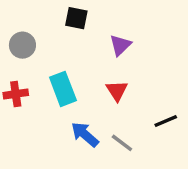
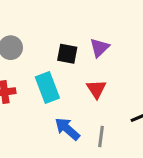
black square: (76, 18) -> (67, 54), moved
gray line: (122, 143) -> (101, 137), turned 60

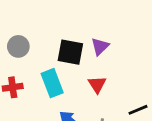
black square: (67, 54) -> (70, 52), size x1.4

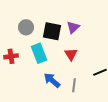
gray circle: (18, 46) -> (26, 27), moved

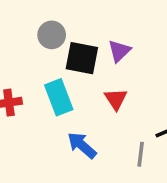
gray circle: (26, 27) -> (52, 35), moved
gray line: (74, 85) -> (141, 154), moved

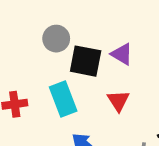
purple triangle: (119, 51) -> (122, 54), turned -45

